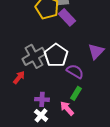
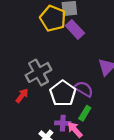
white pentagon: (56, 55) -> (63, 93), moved
purple cross: (42, 99) -> (63, 123), moved

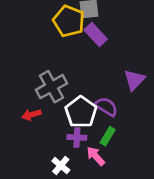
red arrow: (22, 96) -> (31, 115), turned -144
purple cross: (63, 123) -> (77, 137), moved

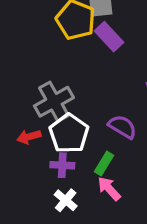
white pentagon: (81, 112) -> (69, 133), moved
green rectangle: (108, 136) -> (104, 164), moved
purple cross: (77, 137) -> (62, 165), moved

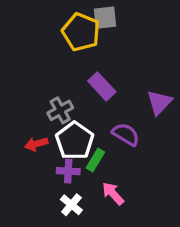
purple rectangle: (109, 37) -> (102, 86), moved
gray cross: (54, 102) -> (60, 110), size x0.7
green rectangle: (104, 164) -> (95, 160), moved

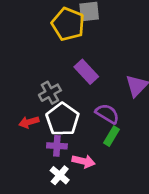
green rectangle: (95, 160) -> (111, 136), moved
pink arrow: (113, 194) -> (83, 161), moved, turned 145

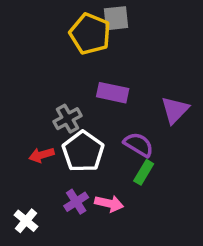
purple rectangle: (86, 72) -> (113, 93), turned -35
purple cross: (57, 146) -> (76, 202), moved, turned -36
white cross: (60, 175) -> (26, 221), moved

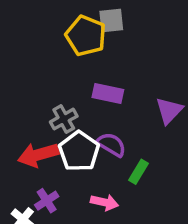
purple semicircle: (139, 145) -> (111, 145), moved
red arrow: (42, 155) -> (38, 155), size x1.6
purple cross: (76, 202) -> (47, 201), moved

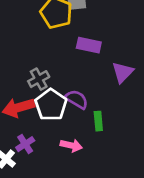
purple rectangle: (108, 94) -> (89, 45), moved
green rectangle: (139, 172) -> (98, 121), turned -36

